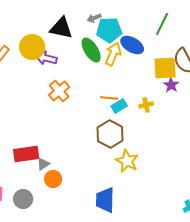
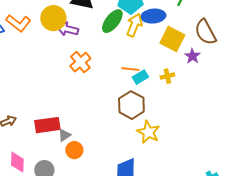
blue ellipse: (132, 45) -> (153, 16), turned -35
green ellipse: (91, 50) -> (112, 21), turned 70
yellow square: (165, 68) -> (172, 39), moved, turned 30

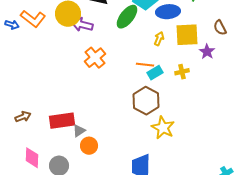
yellow arrow: (134, 25) -> (159, 39), moved, size x0.6
brown semicircle: (205, 32) -> (220, 28), size x0.6
yellow square: (172, 39) -> (187, 35), turned -30

